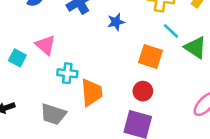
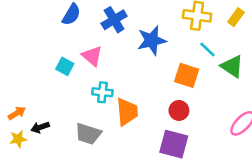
blue star: (116, 22) -> (152, 40), size x1.6
pink triangle: (46, 45) -> (92, 56), moved
cyan square: (17, 58) -> (65, 66), moved

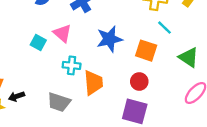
blue star: (152, 40) -> (109, 39), moved
green triangle: (232, 66) -> (189, 57), moved

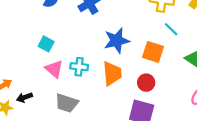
pink triangle: (62, 33) -> (54, 69), moved
orange trapezoid: (93, 83) -> (112, 73), moved

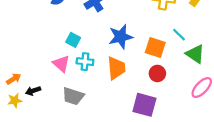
cyan line: (171, 29) -> (179, 35), moved
cyan square: (46, 44) -> (73, 40), moved
red circle: (146, 83) -> (157, 73), moved

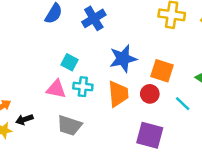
cyan line: (179, 35) -> (183, 104), moved
pink triangle: (61, 64) -> (56, 89), turned -30
red circle: (157, 73) -> (150, 94), moved

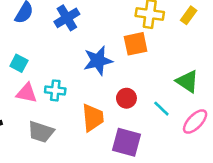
cyan square: (69, 62) -> (19, 63), moved
orange square: (162, 71) -> (136, 44), moved, turned -30
orange trapezoid: (118, 94) -> (93, 118), moved

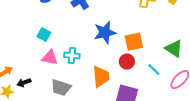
orange square: (136, 44) -> (134, 42), moved

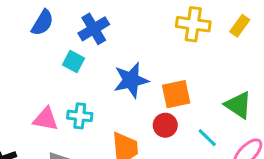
cyan square: (44, 35) -> (74, 62), moved

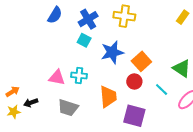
yellow cross: (193, 24) -> (124, 16), moved
cyan square: (74, 62) -> (84, 40), moved
orange square: (176, 94) -> (141, 61), turned -30

